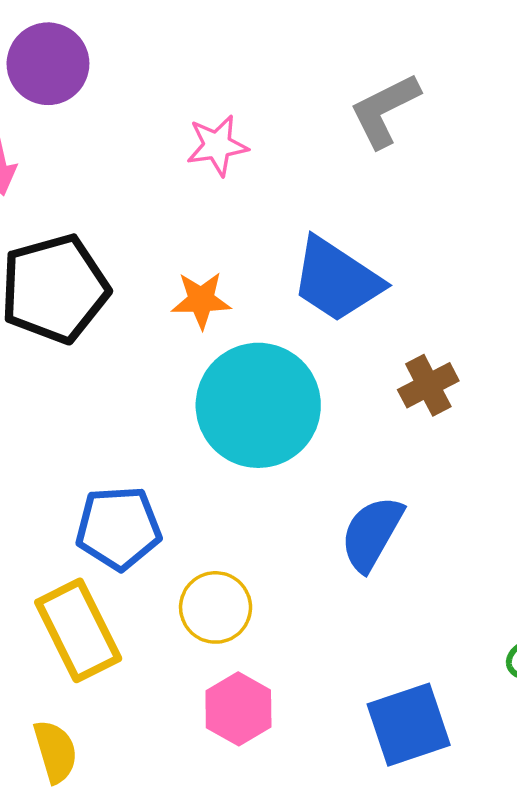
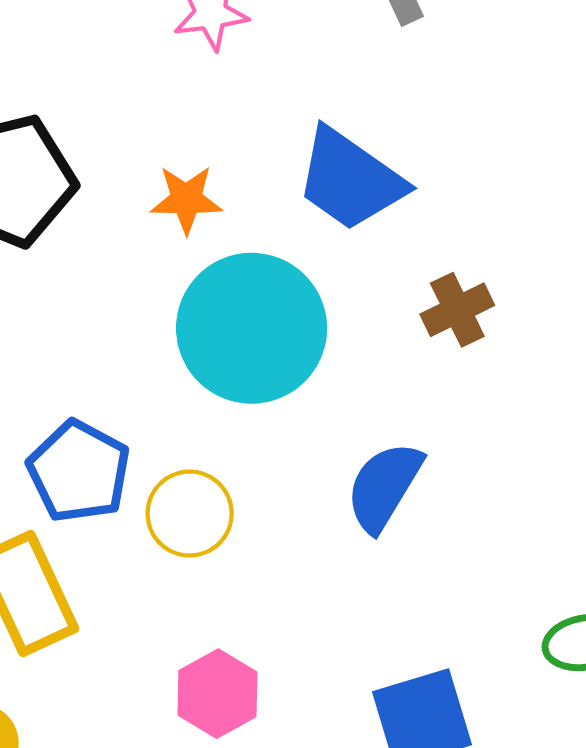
blue pentagon: (118, 528) -> (79, 471), turned 30
yellow circle: (216, 607) -> (190, 514), moved

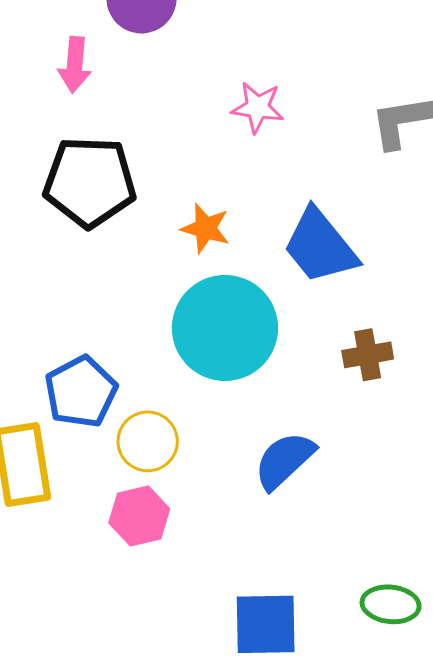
pink hexagon: (217, 694) -> (139, 516), moved

